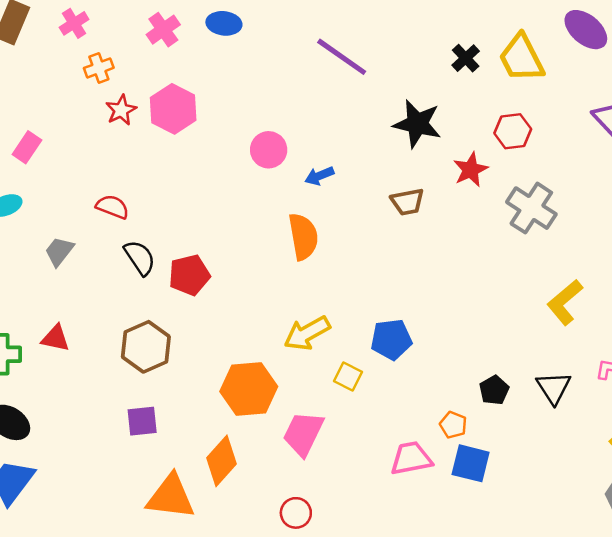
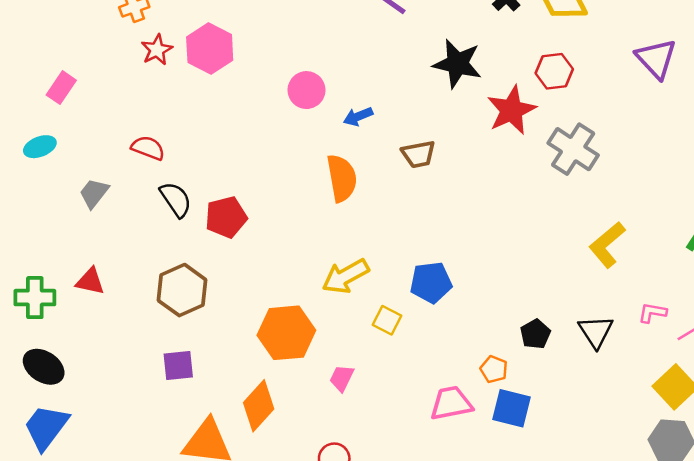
red star: (471, 170) -> (512, 110), size x1.4
brown trapezoid: (407, 202) -> (418, 154), moved
pink trapezoid: (303, 434) -> (342, 378), size x0.6

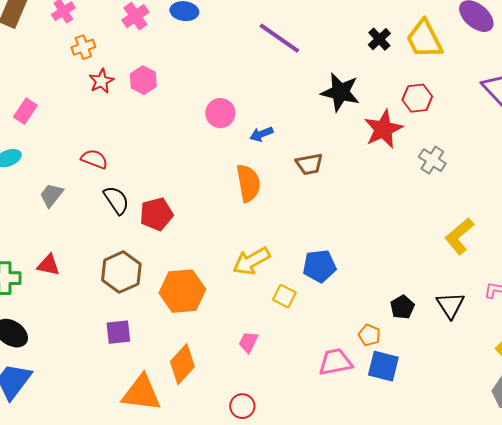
pink hexagon: (210, 49) -> (143, 80), size x0.7
gray cross: (573, 149) -> (432, 160), size x0.7
orange hexagon: (286, 333) -> (182, 291), moved

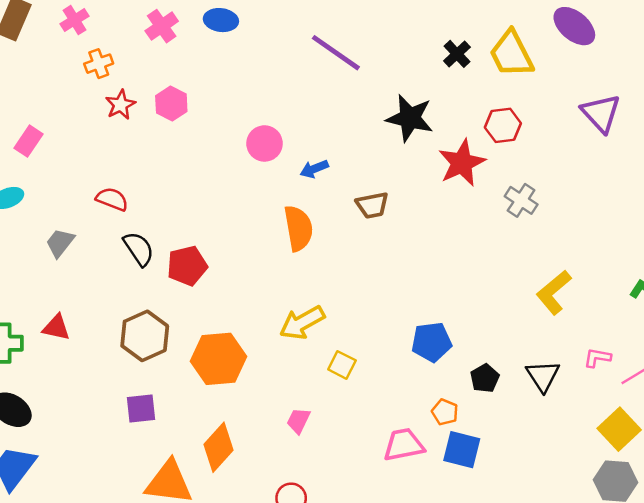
blue pentagon: (319, 266) -> (432, 342), moved

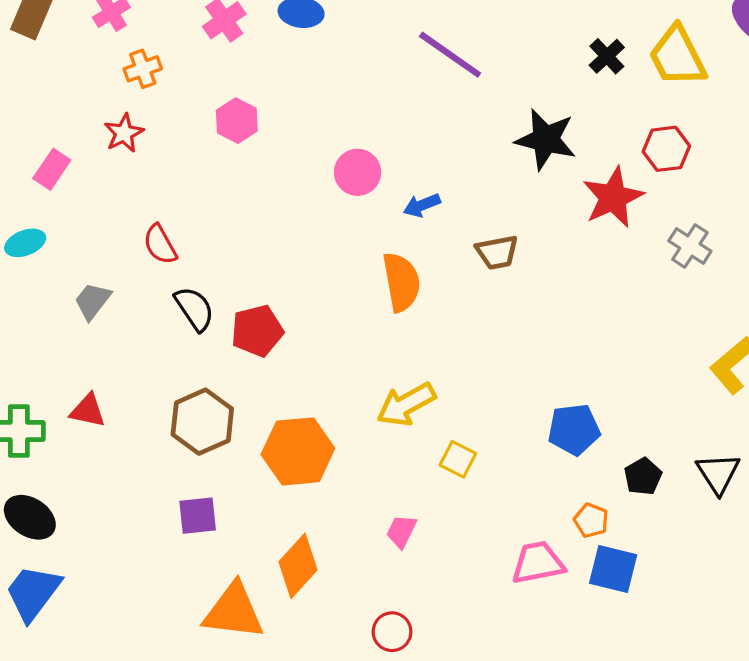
red star: (120, 105) -> (124, 133), moved
red semicircle: (112, 199) -> (160, 244), turned -140

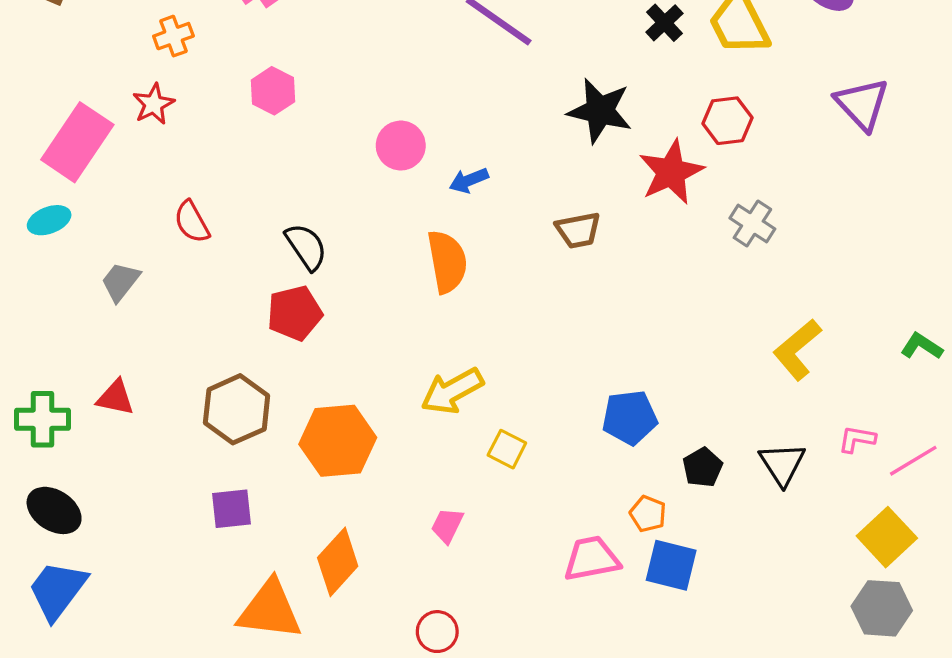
pink rectangle: (52, 169) -> (77, 142), size x1.8
brown trapezoid: (497, 252) -> (578, 230), moved
black semicircle: (194, 309) -> (306, 247), moved

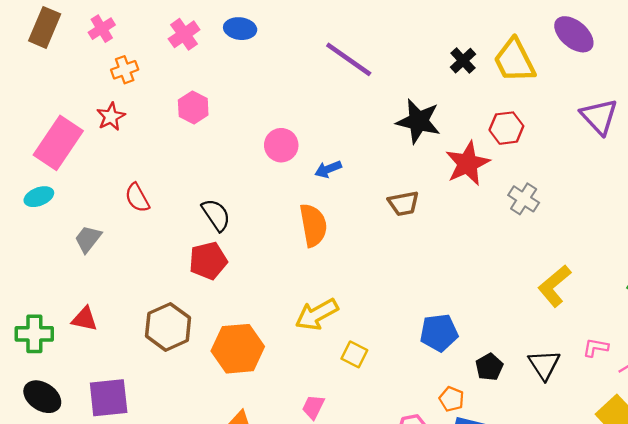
purple square: (232, 509) -> (109, 398), moved, size x1.4

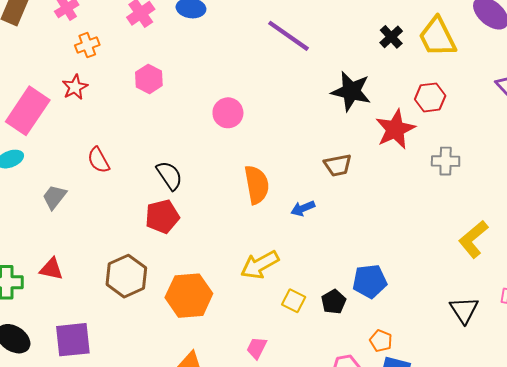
blue arrow: (328, 169) -> (303, 208), moved
gray cross: (524, 199) -> (446, 161), turned -32
black pentagon: (489, 367) -> (334, 302), moved

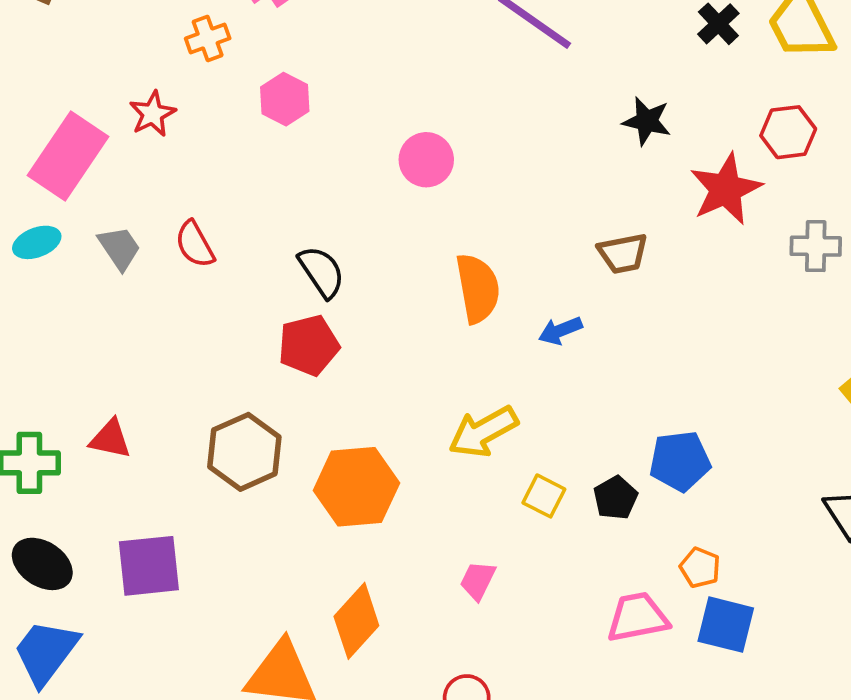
orange cross: (87, 45) -> (208, 38), moved
black star: (351, 91) -> (647, 121), size x0.7
gray trapezoid: (54, 197) -> (119, 248), moved, turned 108

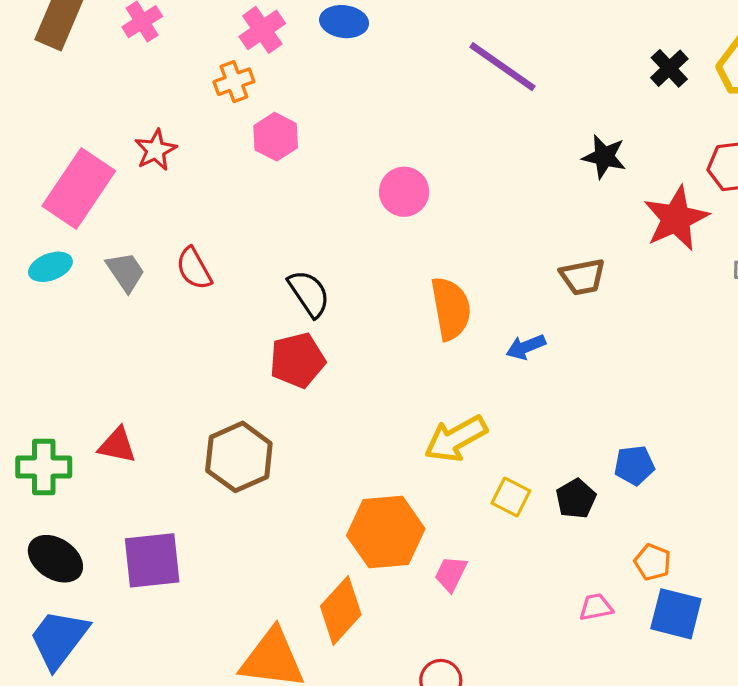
orange cross: (208, 38) -> (234, 82), moved
blue pentagon: (680, 461) -> (634, 465), size x0.7
orange hexagon: (356, 487) -> (386, 532), moved
pink trapezoid: (638, 617) -> (596, 607), size x0.6

